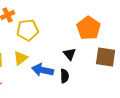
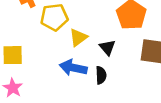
yellow triangle: (21, 58) -> (78, 37), moved

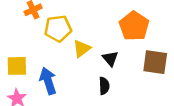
blue arrow: (73, 68) -> (48, 81), moved, turned 60

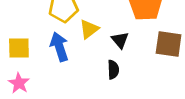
blue arrow: (48, 81) -> (59, 47), moved

